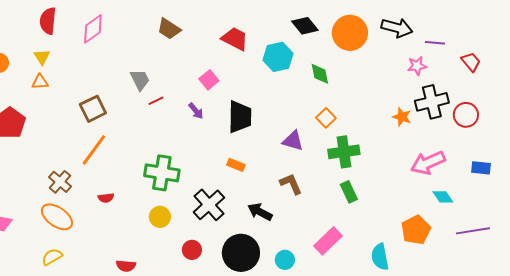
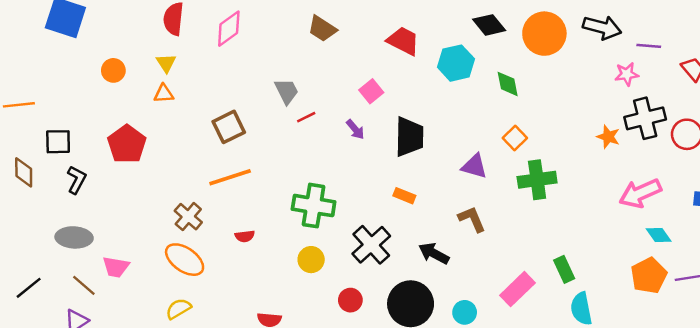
orange line: (94, 150) -> (230, 177), turned 36
green rectangle: (349, 192) -> (564, 269), moved
orange pentagon: (416, 230) -> (649, 276), moved

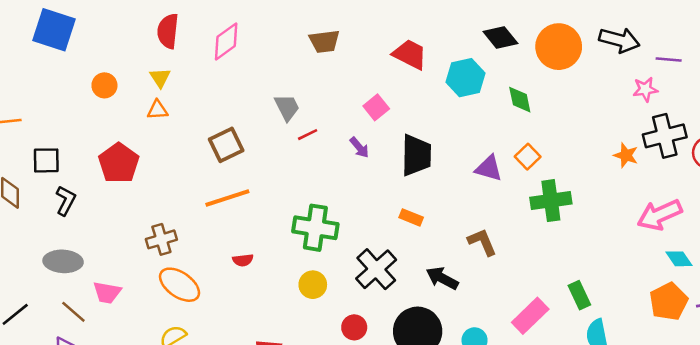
brown trapezoid: (322, 29) -> (324, 41), turned -40
purple triangle: (474, 166) -> (489, 168), moved
brown cross: (188, 217) -> (161, 239), moved, turned 32

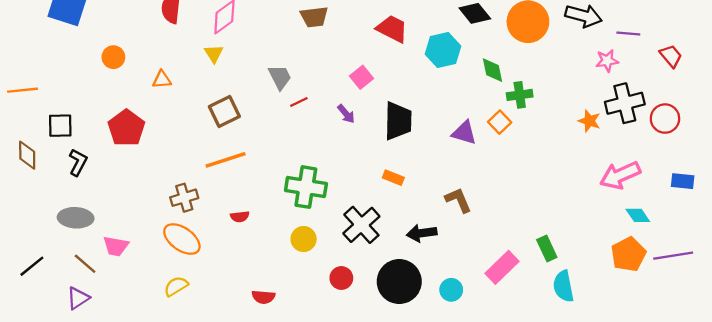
yellow triangle: (160, 78) -> (214, 54), moved
green cross: (551, 201) -> (520, 95), moved, size x0.7
brown cross: (161, 239) -> (184, 198), moved
black arrow: (442, 278) -> (422, 233), turned -36

